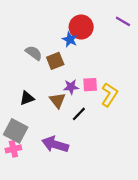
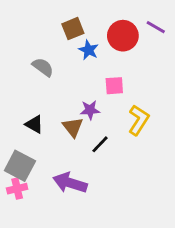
red circle: (81, 27) -> (123, 36), moved
brown square: (55, 61) -> (73, 29), moved
pink square: (90, 85) -> (114, 86), moved
black triangle: (27, 98) -> (34, 124), turned 49

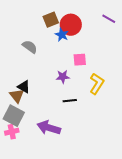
red circle: (123, 36) -> (71, 25), moved
brown triangle: (73, 127) -> (17, 96), moved
black line: (100, 144) -> (70, 101), turned 40

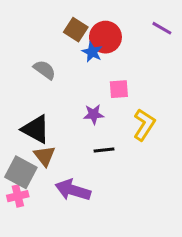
brown square: (51, 20) -> (76, 30), turned -35
black triangle: (24, 87) -> (36, 129), size x1.5
brown triangle: (17, 96) -> (45, 156), moved

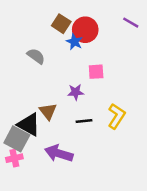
yellow L-shape: (144, 125) -> (116, 116), moved
black triangle: (36, 129) -> (29, 125), moved
brown triangle: (45, 156) -> (48, 111), moved

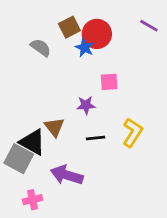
brown square: (61, 24) -> (69, 27), turned 30
gray semicircle: (36, 56) -> (41, 48), moved
pink cross: (14, 158) -> (32, 200), moved

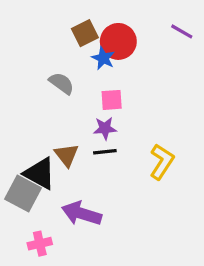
gray semicircle: (41, 48) -> (61, 83), moved
pink square: (109, 82) -> (112, 100), moved
black line: (95, 138) -> (105, 152), moved

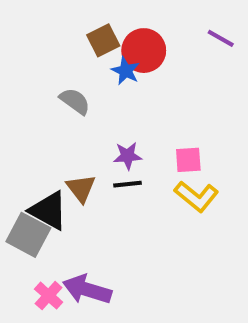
pink square: (112, 100) -> (188, 160), moved
yellow L-shape: (162, 162) -> (196, 196), turned 96
purple arrow: (82, 214) -> (87, 290), moved
pink cross: (40, 244) -> (49, 296), turned -35

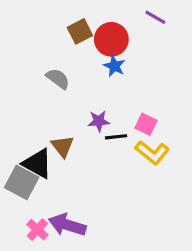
purple line: (221, 38) -> (155, 17), moved
blue star: (126, 71) -> (114, 66), moved
pink square: (188, 160) -> (146, 124), turned 30
black line: (128, 184) -> (116, 137), moved

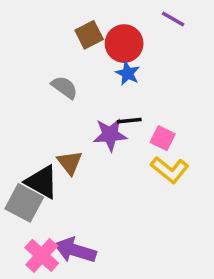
purple star: (99, 121) -> (110, 135), size x1.4
black line: (116, 137) -> (129, 121), moved
pink cross: (37, 230) -> (42, 255), size x1.4

